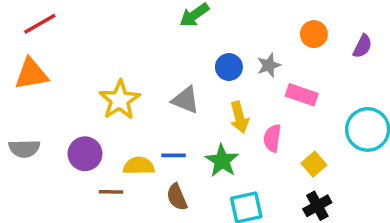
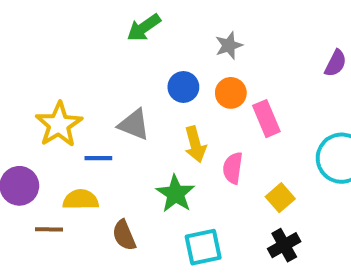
orange circle: (314, 34) -> (231, 93), moved
gray star: (269, 65) -> (229, 45), moved
pink rectangle: (302, 95) -> (266, 119), turned 48
blue line: (173, 155) -> (98, 158), moved

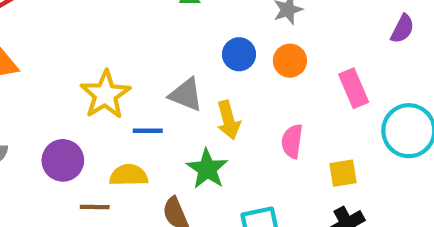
pink rectangle: (266, 119) -> (354, 88), moved
yellow arrow: (195, 144) -> (228, 120), moved
green star: (175, 194) -> (207, 169), moved
yellow square: (280, 198) -> (343, 173), turned 32

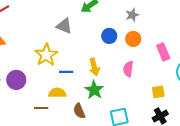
gray triangle: (186, 95) -> (64, 26), moved
yellow arrow: (228, 120) -> (94, 67), moved
pink semicircle: (292, 141) -> (128, 69), moved
purple circle: (63, 160) -> (16, 80), moved

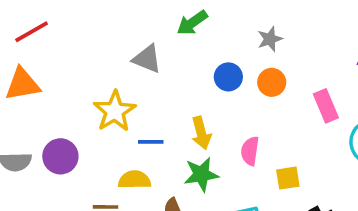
pink semicircle: (128, 69) -> (250, 151), moved
green star: (94, 90) -> (201, 174), turned 30
yellow square: (158, 92) -> (288, 178), moved

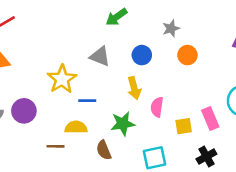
gray triangle: (147, 59) -> (100, 56), moved
orange circle: (272, 82) -> (187, 55), moved
pink rectangle: (326, 106) -> (210, 118), moved
yellow arrow: (201, 133) -> (134, 88), moved

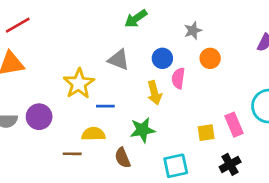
pink semicircle: (157, 107) -> (178, 78), moved

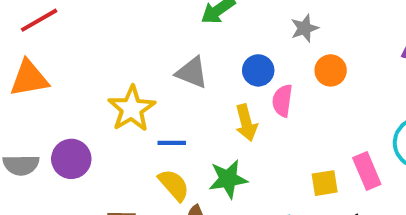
yellow semicircle: (93, 134) -> (174, 185), moved, turned 50

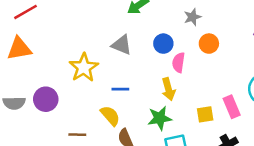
yellow arrow: (246, 123) -> (168, 89), moved
blue line: (172, 143) -> (120, 89), moved
green star: (228, 179) -> (160, 118), moved

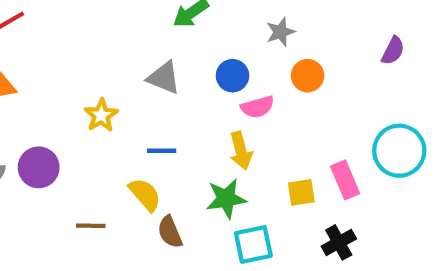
pink semicircle: (179, 63) -> (258, 107), turned -114
yellow star: (84, 68) -> (101, 115), size x0.7

